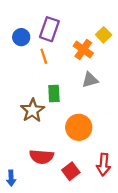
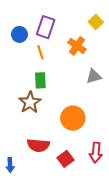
yellow square: (104, 35) -> (96, 22), moved
gray triangle: (90, 80) -> (94, 76), moved
green rectangle: (54, 93) -> (40, 80), moved

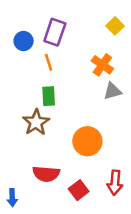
orange cross: (77, 46) -> (102, 65), moved

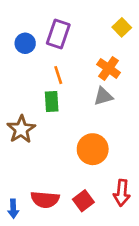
orange line: (49, 62) -> (58, 75), moved
gray triangle: (112, 91) -> (103, 96), moved
brown star: (36, 122) -> (21, 129), moved
red semicircle: (46, 174) -> (45, 199), moved

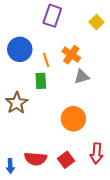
purple rectangle: (58, 34) -> (52, 16), moved
blue circle: (25, 43) -> (20, 49), moved, size x1.5
orange cross: (109, 68) -> (71, 55), moved

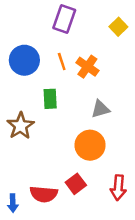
orange line: (46, 60) -> (62, 61), moved
gray triangle: (82, 77) -> (100, 109), moved
red square: (66, 160) -> (76, 184), moved

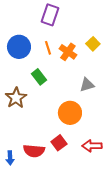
yellow square: (118, 27) -> (93, 44), moved
green rectangle: (50, 99) -> (39, 77), turned -35
gray triangle: (100, 109) -> (87, 85), moved
red arrow: (118, 188) -> (92, 146), turned 84

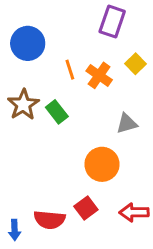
purple rectangle: (50, 15) -> (112, 22), moved
blue circle: (19, 47) -> (28, 43), moved
brown star: (16, 98) -> (23, 105), moved

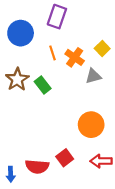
purple rectangle: (112, 22) -> (57, 17), moved
gray triangle: (127, 124) -> (93, 76), moved
orange circle: (102, 164) -> (91, 125), moved

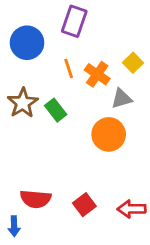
orange circle: (91, 125) -> (109, 134), moved
red semicircle: (37, 167) -> (36, 199), moved

